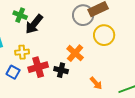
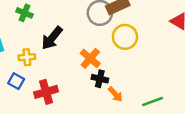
black arrow: (34, 24) -> (52, 38), moved
red cross: (38, 67) -> (46, 92), moved
black cross: (61, 70) -> (100, 79), moved

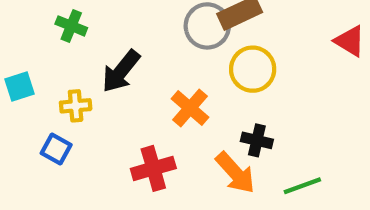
black cross: (100, 79) -> (257, 140), moved
red cross: (46, 92) -> (153, 168), moved
orange arrow: (115, 94) -> (235, 173), size x1.5

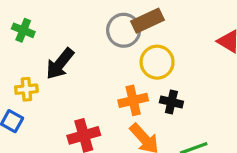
orange cross: (190, 108) -> (133, 100), moved, turned 36
black cross: (257, 140) -> (171, 102), moved

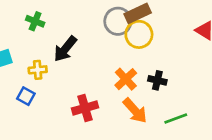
yellow circle: (157, 62) -> (139, 34), moved
orange cross: (133, 100) -> (126, 79), turned -30

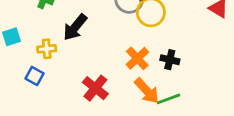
red cross: (85, 108) -> (95, 88), turned -35
green line: (176, 118) -> (168, 99), moved

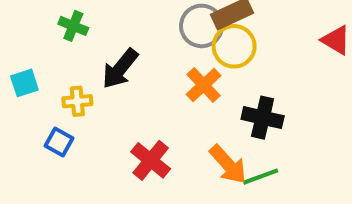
orange cross: (137, 58) -> (204, 85), moved
black cross: (170, 60) -> (263, 118), size x1.4

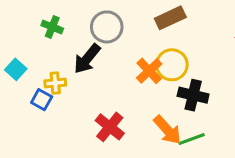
gray circle: (202, 26) -> (107, 27), moved
yellow circle: (234, 46) -> (172, 65), moved
cyan square: (24, 83) -> (16, 69), turned -30
blue square: (59, 142) -> (42, 100), moved

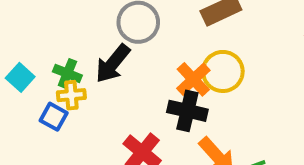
green cross: (52, 27) -> (67, 73), moved
black cross: (193, 95) -> (187, 111), moved

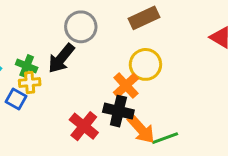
orange cross: (193, 79) -> (126, 86), moved
black cross: (187, 111) -> (118, 111), moved

